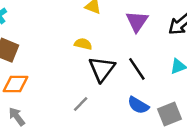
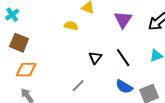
yellow semicircle: (83, 44) -> (71, 26), moved
black triangle: (102, 69) -> (95, 58), size x0.6

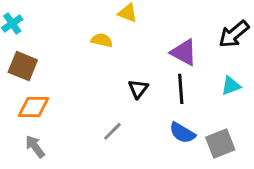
purple triangle: (123, 20) -> (184, 52), moved, turned -36
black line: (123, 58) -> (181, 89), turned 30

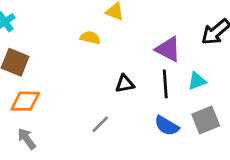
cyan triangle: (231, 86) -> (197, 81), moved
black triangle: (138, 89) -> (125, 84), turned 42
gray square: (220, 143) -> (206, 120), moved

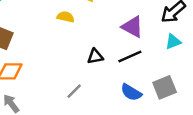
cyan triangle: (197, 81) -> (173, 42), moved
black line: (165, 84) -> (130, 56), turned 70

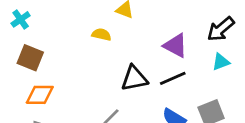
black triangle: (95, 56) -> (134, 78), size x1.5

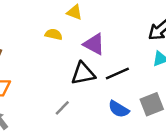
purple triangle: (175, 46) -> (94, 44), moved

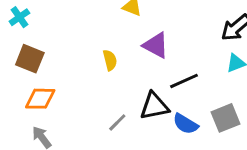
yellow semicircle: (54, 34) -> (110, 60), moved, turned 63
black triangle: (83, 74) -> (154, 106), moved

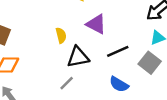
black triangle: (154, 106) -> (78, 57), moved
gray square: (225, 118) -> (150, 63), moved, turned -30

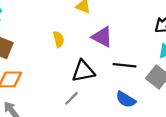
yellow semicircle: (61, 35) -> (58, 39), moved
black line: (118, 51) -> (125, 65), turned 30

